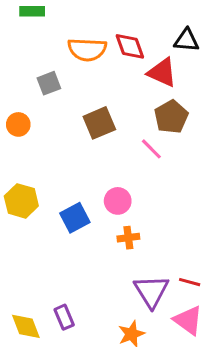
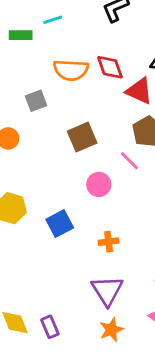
pink circle: (118, 201) -> (99, 184), moved
purple triangle: (151, 291) -> (107, 291), moved
purple rectangle: (64, 317) -> (50, 327), moved

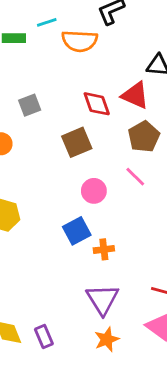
red diamond: (110, 67) -> (97, 104), moved
orange semicircle: (71, 70) -> (80, 41), moved
pink line: (130, 161) -> (135, 177), moved
blue square: (60, 224) -> (77, 231), moved

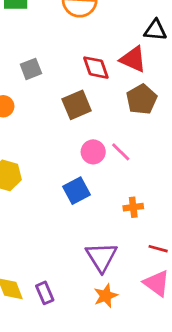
pink line: (135, 177) -> (121, 152), moved
orange cross: (104, 249) -> (133, 207), moved

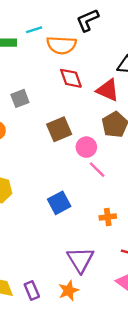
red diamond: (96, 68) -> (71, 78), moved
pink circle: (93, 152) -> (86, 147), moved
orange star: (106, 296) -> (69, 291), moved

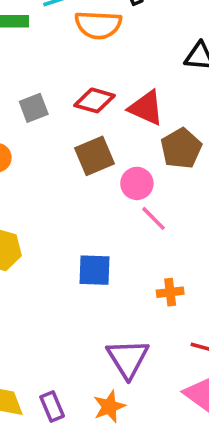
red diamond: (71, 78) -> (95, 100), moved, turned -55
red triangle: (108, 90) -> (146, 108), moved
blue square: (59, 203) -> (95, 270), turned 30

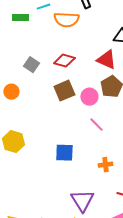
gray square: (34, 108) -> (31, 65), turned -35
red triangle: (146, 108) -> (106, 60), moved
pink circle: (137, 183) -> (89, 97), moved

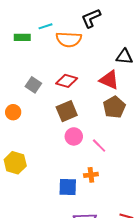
pink circle: (89, 97) -> (74, 136), moved
blue square: (64, 153) -> (68, 187), moved
orange cross: (105, 165) -> (91, 175), moved

